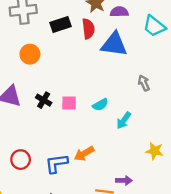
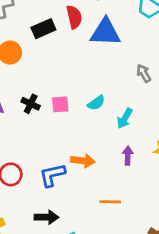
black rectangle: (61, 25) -> (43, 29), moved
orange arrow: (84, 154) -> (83, 161), turned -138
purple arrow: (124, 180) -> (128, 156), moved, turned -84

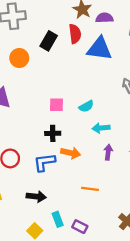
black rectangle: (43, 29) -> (49, 41), turned -42
black cross: (31, 104) -> (53, 133), moved, turned -32
cyan arrow: (125, 118) -> (101, 128), moved, turned 49

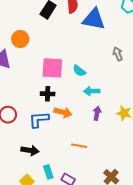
orange circle: (19, 58) -> (20, 39), moved
pink square: (57, 105) -> (52, 68), size x1.6
cyan semicircle: (86, 106) -> (79, 71), turned 64

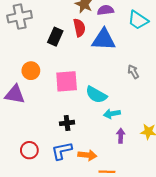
pink square: (52, 68) -> (67, 81), moved
cyan semicircle: (79, 71) -> (96, 95), size x1.5
orange arrow: (63, 112) -> (87, 155), moved

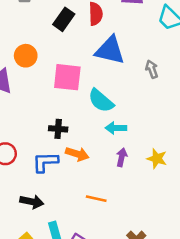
blue triangle: (104, 40) -> (110, 50), moved
gray arrow: (133, 72) -> (152, 69), moved
orange arrow: (87, 155) -> (77, 154), moved

